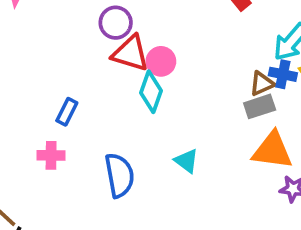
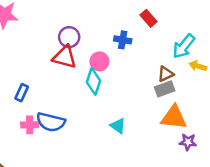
red triangle: (130, 53) -> (65, 57), moved
blue cross: (283, 74) -> (123, 40), moved
blue rectangle: (67, 112) -> (22, 93), moved
blue semicircle: (119, 175) -> (51, 122), moved, turned 116

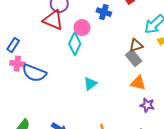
gray rectangle: (165, 89) -> (134, 58), turned 63
orange triangle: (174, 117) -> (138, 83), size x0.7
pink cross: (30, 125) -> (17, 64), moved
cyan triangle: (118, 126) -> (90, 84), turned 40

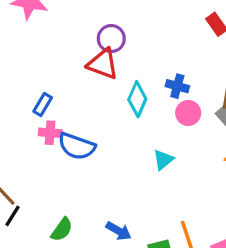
blue cross: (104, 12) -> (177, 86), moved
pink circle: (82, 28) -> (188, 113), moved

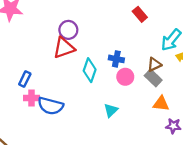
red triangle: (103, 64) -> (64, 48), turned -35

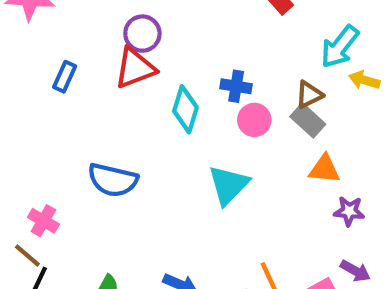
blue rectangle: (25, 79) -> (65, 77), moved
pink cross: (31, 98) -> (43, 221), moved, turned 32
cyan triangle: (111, 110) -> (228, 185), size x1.5

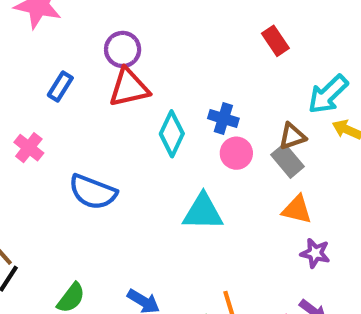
purple circle: (142, 34) -> (123, 49), moved
cyan triangle: (228, 185) -> (203, 212), turned 39
pink cross: (43, 221) -> (29, 148), moved

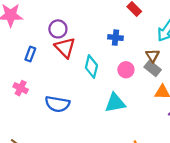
red triangle: (129, 88) -> (65, 48), turned -50
blue cross: (223, 118) -> (115, 38), moved
brown triangle: (292, 136) -> (152, 56), turned -32

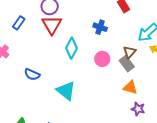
cyan triangle: (115, 103) -> (66, 91), moved, turned 35
blue semicircle: (57, 104) -> (32, 74), size x0.7

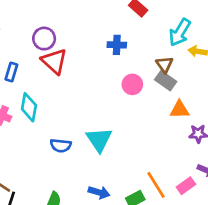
cyan diamond: (72, 48) -> (29, 107), moved
blue semicircle: (32, 74) -> (61, 146), moved
cyan triangle: (66, 91) -> (99, 140), turned 35

